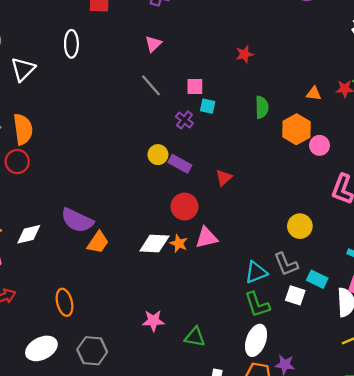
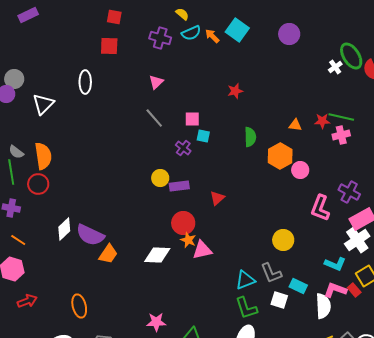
purple rectangle: (180, 164) -> (179, 186), turned -36
white diamond: (29, 234) -> (64, 229), moved, turned -30
orange star: (179, 243) -> (188, 240), moved

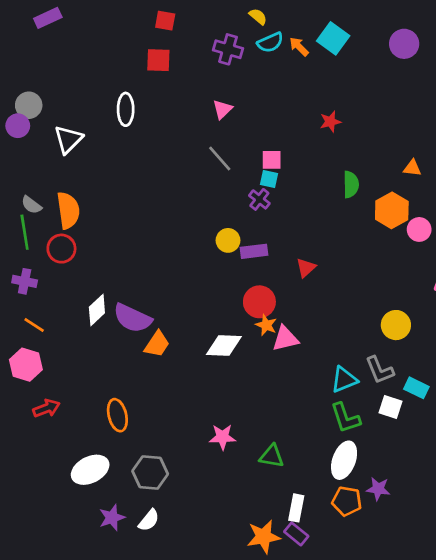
cyan square: (203, 136) -> (269, 179), moved

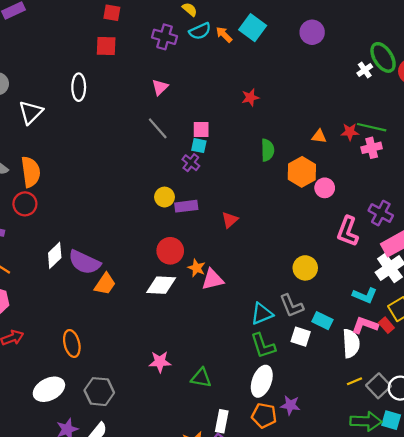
red circle: (259, 302) -> (170, 251), moved

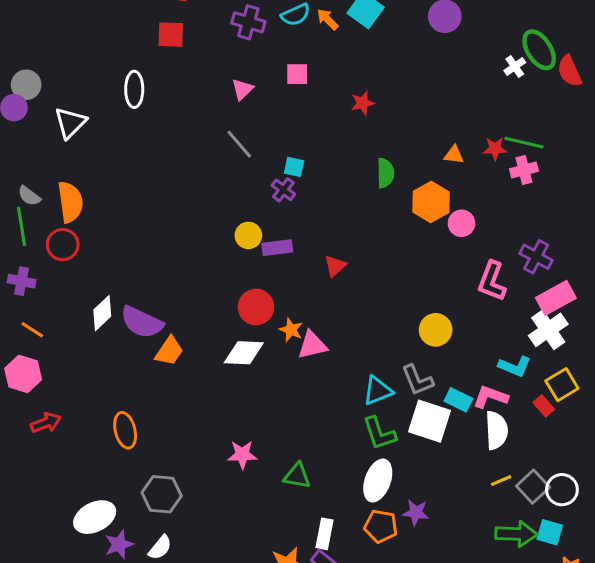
pink square: (201, 130) -> (297, 74), moved
pink L-shape: (365, 325) -> (490, 397), moved
white square: (301, 337) -> (430, 421), size x1.6
white ellipse: (49, 389) -> (95, 517), moved

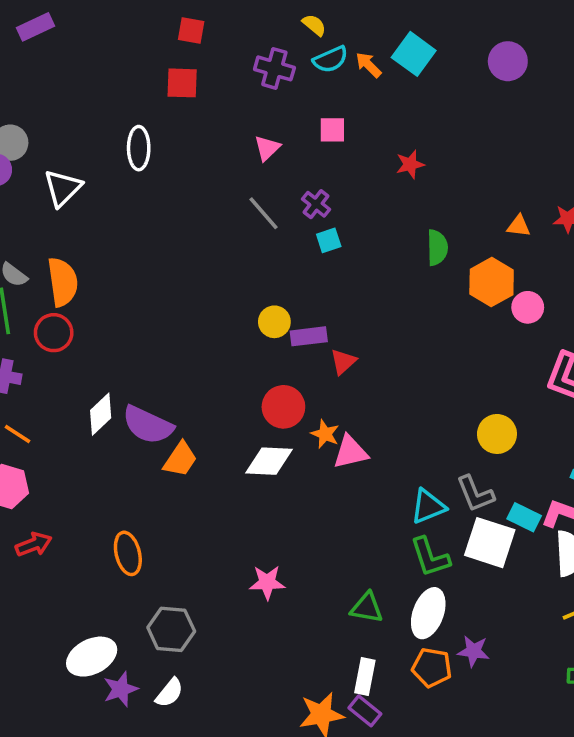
cyan square: (294, 167) -> (329, 240), turned -30
purple cross: (283, 190) -> (316, 204), moved
red triangle: (335, 266) -> (343, 362), moved
green triangle: (297, 476) -> (367, 608), moved

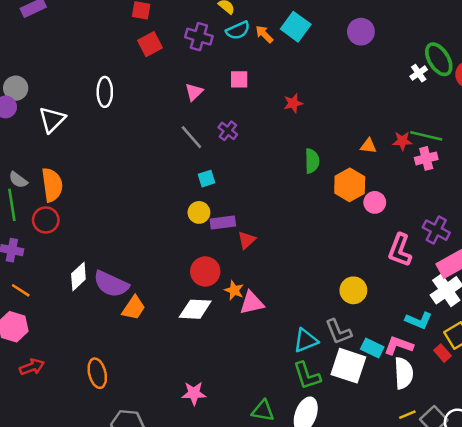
red square: (182, 83) -> (150, 44), moved, turned -30
cyan square: (329, 240) -> (206, 179), moved

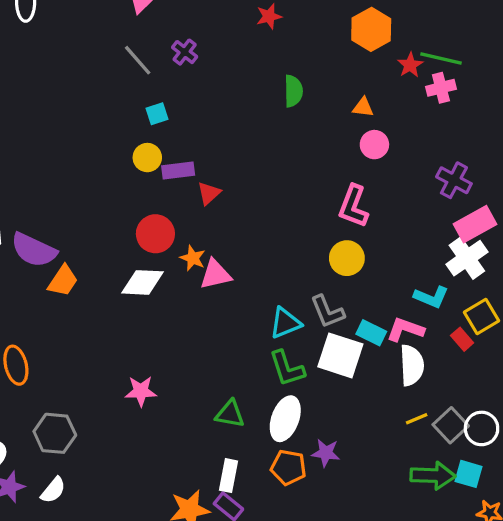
red star: (402, 141) -> (410, 65), turned -30
orange triangle: (368, 146) -> (363, 107), moved
orange hexagon: (350, 185) -> (371, 29), moved
pink L-shape: (400, 250) -> (353, 206), moved

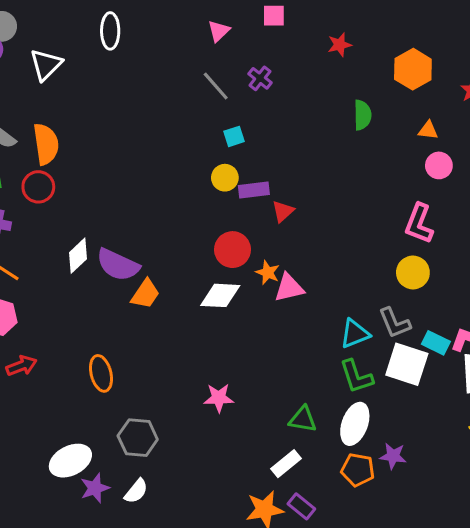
orange hexagon: (371, 29) -> (413, 69), moved
white rectangle: (228, 476) -> (286, 464), moved, turned 40

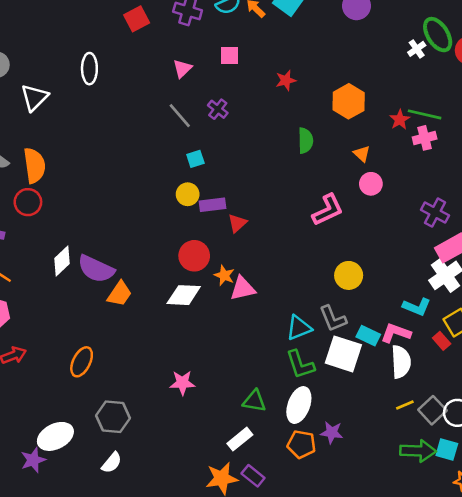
orange triangle: (428, 130) -> (362, 154), turned 36
pink L-shape: (419, 224) -> (328, 210), moved, turned -136
orange ellipse: (101, 373) -> (82, 362), turned 40
purple star: (95, 488) -> (33, 460), moved

